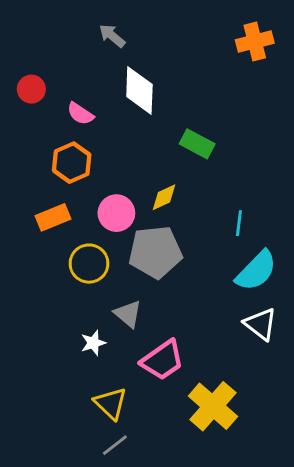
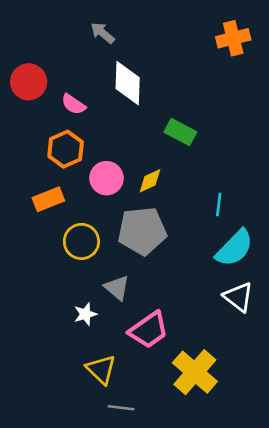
red circle: (31, 89) -> (29, 82), size x1.4
pink circle: (116, 213) -> (106, 178), moved
gray line: (115, 445) -> (121, 408), moved, turned 45

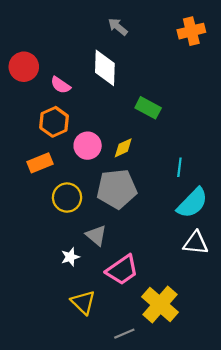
gray arrow: (103, 33) -> (118, 27), moved
white triangle: (238, 297) -> (196, 243), turned -32
gray line: (121, 408) -> (124, 334), moved, turned -30

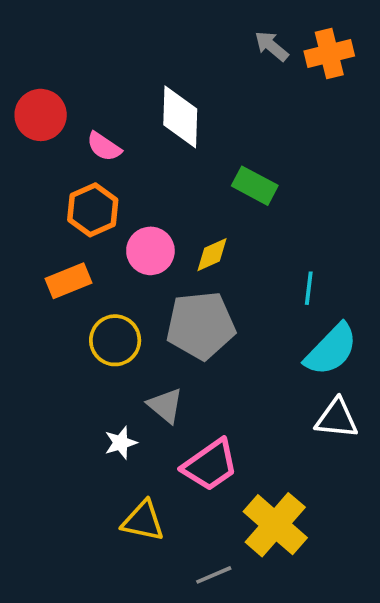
gray arrow: (118, 27) -> (272, 46), moved
yellow triangle: (83, 302) -> (143, 521), turned -32

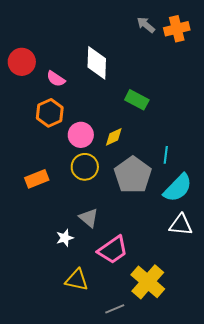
orange rectangle: (69, 281) -> (37, 179), moved
gray pentagon: (201, 325) -> (133, 175), moved, turned -30
yellow circle: (115, 340) -> (85, 167), moved

